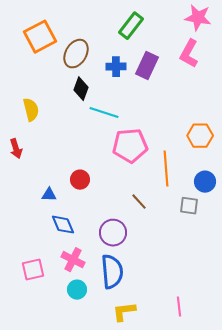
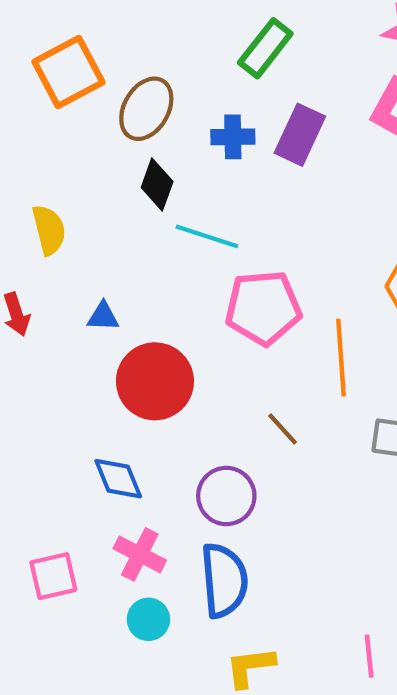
red circle: (80, 180) -> (155, 381), size x1.8
blue triangle: (49, 195) -> (103, 316), moved

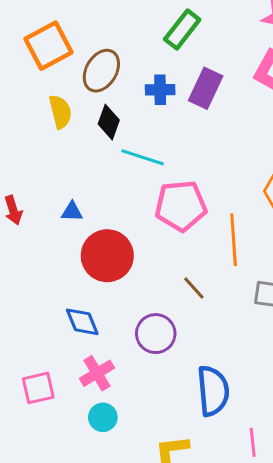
yellow semicircle: (49, 230) -> (60, 112), moved
pink cross: (140, 554) -> (97, 373), turned 32
blue semicircle: (224, 580) -> (213, 391), moved

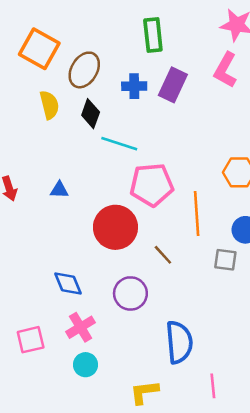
green rectangle: (182, 29) -> (153, 35), turned -44
orange square: (48, 46) -> (39, 49), turned -33
red circle: (107, 256) -> (115, 227), moved

